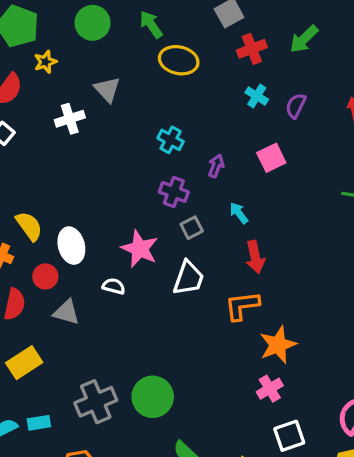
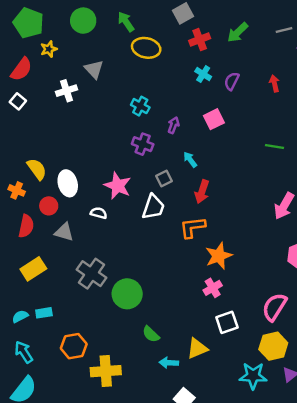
gray square: (192, 228) -> (164, 179), moved
red arrow: (255, 257) -> (202, 192), turned 30
gray cross: (96, 402) -> (91, 274), moved, turned -32

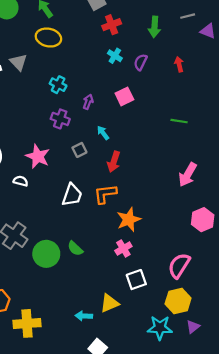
green arrow: (238, 32) -> (154, 27), moved, turned -42
yellow ellipse: (146, 48) -> (48, 38), moved
gray triangle: (94, 69) -> (18, 62), moved
white trapezoid: (153, 207) -> (72, 195), moved
green semicircle: (151, 334) -> (75, 248), moved

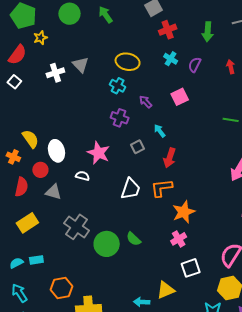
yellow ellipse: (48, 38) -> (128, 62), moved
purple arrow: (88, 102) -> (146, 102), turned -64

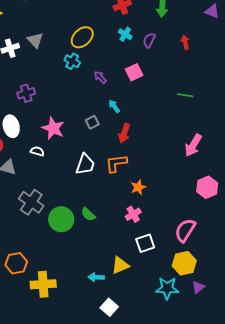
yellow ellipse: (128, 62) -> (82, 37), turned -55
purple cross: (120, 118) -> (26, 93), moved, turned -36
orange star: (184, 212) -> (138, 187), size x0.7

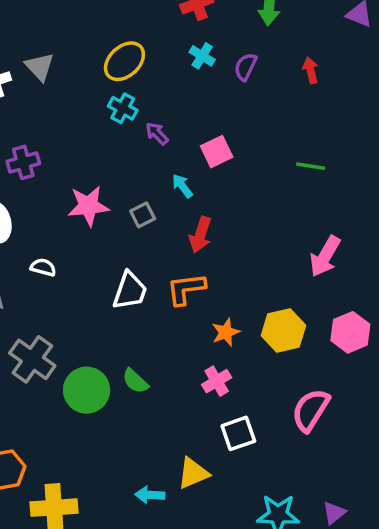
cyan cross: (72, 61) -> (123, 108), moved
pink square: (134, 72) -> (217, 152), moved
pink star: (53, 128) -> (88, 206), moved, turned -30
yellow hexagon: (184, 263) -> (283, 330), moved

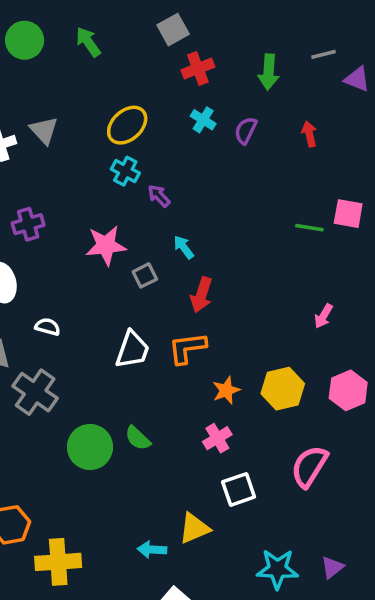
pink square: (217, 152) -> (348, 214), moved, turned 36
pink star: (88, 206) -> (106, 245), moved
pink arrow: (325, 256) -> (323, 316), size x0.6
gray cross: (32, 359) -> (35, 392), moved

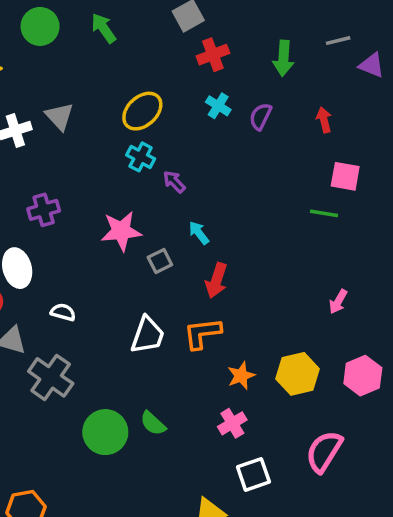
pink square: (348, 214) -> (345, 176), moved

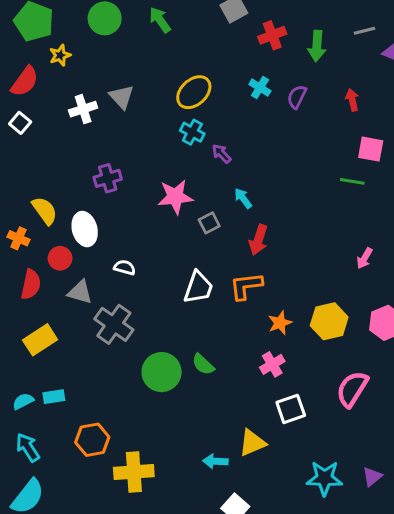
red cross: (213, 55) -> (272, 35), moved

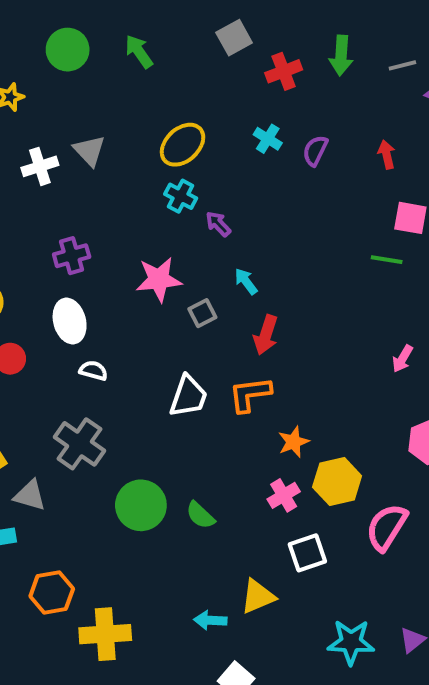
green arrow: (317, 46) -> (341, 55), moved
white ellipse: (85, 229) -> (70, 321), moved
gray triangle: (80, 292) -> (30, 495), moved
yellow hexagon: (329, 321) -> (337, 482), moved
green semicircle: (203, 364) -> (200, 515), moved

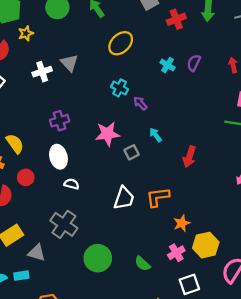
cyan cross: (268, 139) -> (168, 65), moved
yellow ellipse: (183, 145) -> (121, 43), moved
red arrow: (266, 335) -> (189, 157), moved
green semicircle: (200, 515) -> (142, 264), moved

